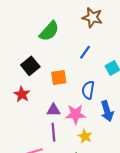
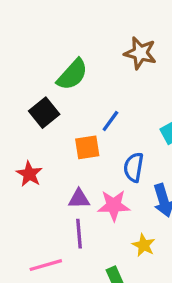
blue line: (85, 52) -> (110, 121), moved
black square: (30, 66) -> (44, 113), moved
yellow star: (85, 136) -> (144, 245), moved

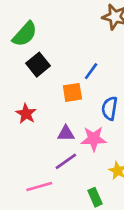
green semicircle: (72, 75) -> (25, 34), moved
purple line: (79, 234) -> (66, 161), turned 60

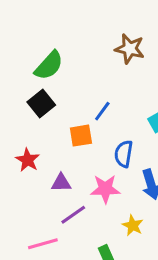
green semicircle: (25, 34) -> (49, 65), moved
purple triangle: (66, 134) -> (61, 183), moved

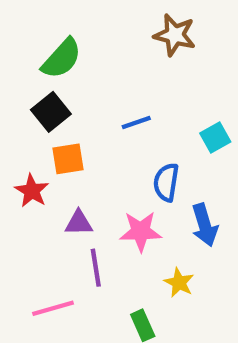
blue line: (102, 111) -> (136, 123), turned 35
orange square: (81, 136) -> (68, 159), moved
purple line: (73, 215) -> (96, 268), turned -64

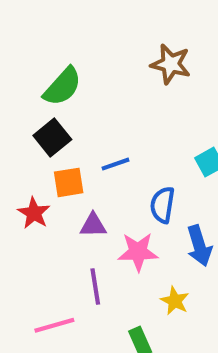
blue line: (136, 123) -> (116, 164), moved
purple triangle: (79, 223) -> (93, 225), moved

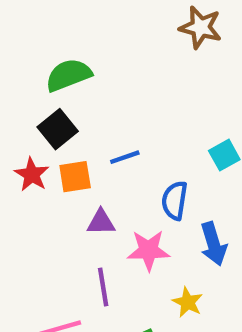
brown star: (171, 64) -> (201, 27), moved
green semicircle: (63, 87) -> (69, 75), turned -153
red star: (34, 213) -> (32, 175), moved

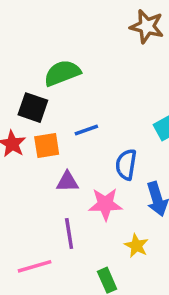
green semicircle: (69, 75) -> (62, 73), moved
black square: (58, 129) -> (33, 108), turned -32

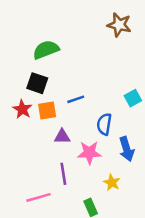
green semicircle: (62, 73) -> (46, 50), moved

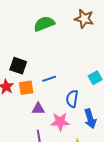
green semicircle: (46, 50) -> (44, 24), moved

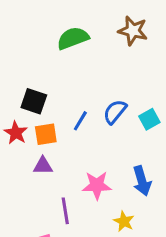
blue line: (49, 79) -> (80, 121), turned -40
blue semicircle: (72, 99) -> (115, 112), moved, turned 30
purple triangle: (38, 109) -> (43, 166), moved

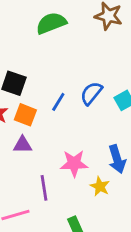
orange square: (46, 134) -> (25, 115), turned 30
yellow star: (124, 221) -> (100, 186), moved

